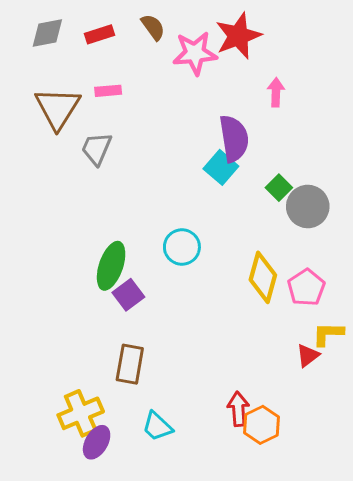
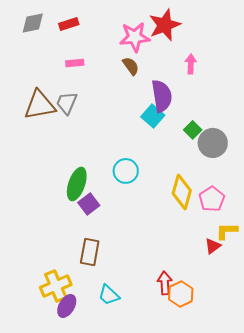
brown semicircle: (153, 27) -> (131, 66), moved
brown triangle: (58, 108) -> (40, 105), moved, turned 48

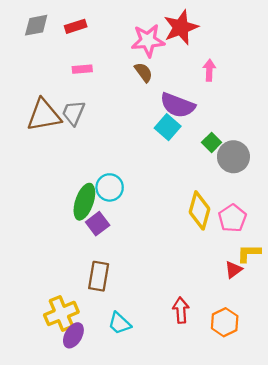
purple semicircle: (162, 96) -> (178, 105), turned 120
cyan circle: (126, 171) -> (110, 187), moved
orange hexagon: (181, 294) -> (225, 322), moved

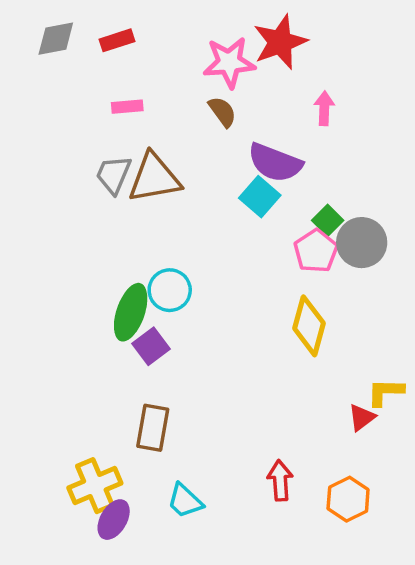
brown triangle: (44, 115) -> (154, 178), moved
pink pentagon: (232, 218) -> (316, 251), moved

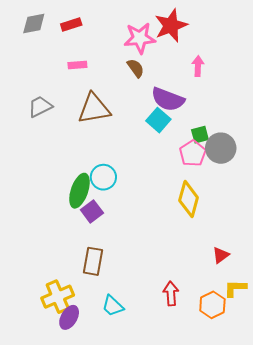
gray trapezoid: (114, 175) -> (40, 107), moved, turned 40
green square: (328, 220) -> (200, 135), turned 30
yellow L-shape: (385, 392) -> (235, 288), moved

